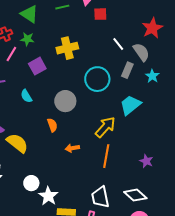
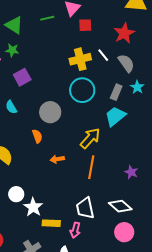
red star: (152, 28) -> (124, 33), moved
yellow cross: (67, 48) -> (80, 59), moved
gray rectangle: (127, 70) -> (116, 92), moved

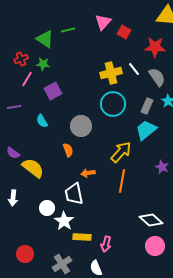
green line: (47, 18) -> (68, 30), moved
red square: (85, 25) -> (124, 32), moved, turned 32
red star: (124, 33) -> (155, 47), turned 30
purple star: (131, 172) -> (162, 167), moved
white trapezoid: (85, 208) -> (74, 194), moved

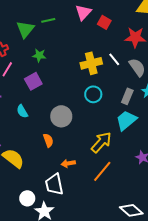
green triangle: (45, 39) -> (25, 29), turned 36
green star: (43, 64) -> (39, 55), moved
cyan circle: (113, 104) -> (93, 94), size x0.7
orange line: (122, 181) -> (102, 171), turned 30

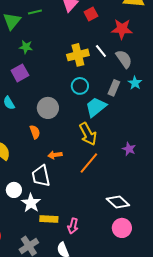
red square: (104, 22) -> (91, 14), turned 32
cyan trapezoid: (126, 120) -> (96, 107), moved
yellow arrow: (101, 142) -> (88, 134), turned 110

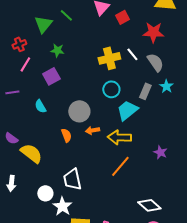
green line: (35, 12) -> (66, 15), turned 56
yellow arrow: (88, 134) -> (119, 137), turned 120
orange arrow: (55, 155) -> (92, 130), moved

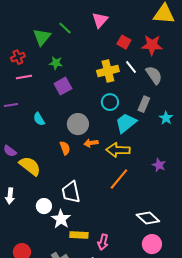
red square: (122, 17) -> (124, 42), moved, turned -32
pink line: (25, 64) -> (24, 77), turned 49
purple square: (51, 76) -> (63, 86), moved
cyan star: (166, 86) -> (166, 118), moved

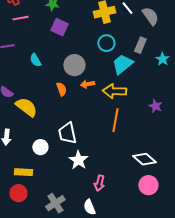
purple square: (63, 86) -> (59, 27), turned -36
orange line: (119, 179) -> (115, 120), turned -30
white star: (61, 219) -> (78, 160), moved
yellow rectangle: (79, 235) -> (23, 172), moved

